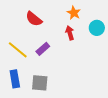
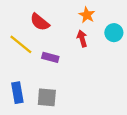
purple rectangle: (43, 49) -> (50, 57), turned 56
yellow line: (18, 50) -> (21, 44), moved

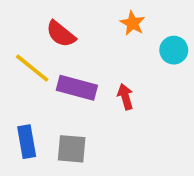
red arrow: (82, 39) -> (125, 97), moved
purple rectangle: (50, 57) -> (77, 88), size x1.5

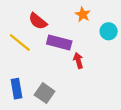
purple rectangle: (77, 88) -> (59, 43), moved
gray square: (72, 149) -> (45, 93), turned 30

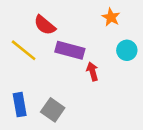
orange star: (83, 14) -> (111, 17), moved
cyan circle: (109, 31) -> (127, 50), moved

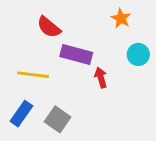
yellow line: (24, 50) -> (33, 75), moved, turned -32
blue rectangle: (20, 105) -> (21, 114), turned 45

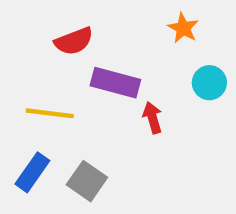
red semicircle: (49, 27) -> (74, 41), turned -60

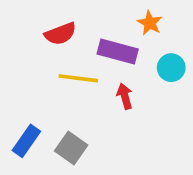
purple rectangle: (115, 83) -> (118, 52), moved
yellow line: (50, 113) -> (78, 78), moved

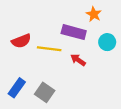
red semicircle: (60, 34) -> (21, 41), moved
red arrow: (125, 96) -> (78, 60), turned -40

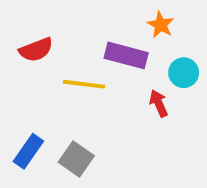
red semicircle: (21, 41) -> (36, 50), moved
red arrow: (78, 60) -> (159, 103), moved, turned 32

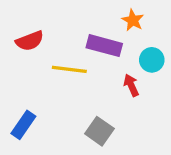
gray square: (76, 159) -> (99, 131), moved

